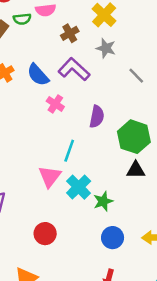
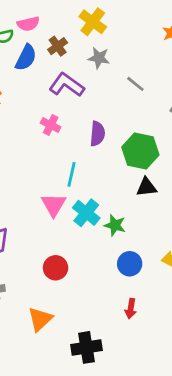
blue semicircle: (38, 75) -> (26, 58), moved, turned -105
green star: (103, 201) -> (115, 225), turned -30

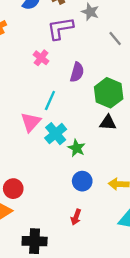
purple L-shape: (67, 85) -> (60, 28), turned -56
red circle: (56, 268) -> (13, 189), moved

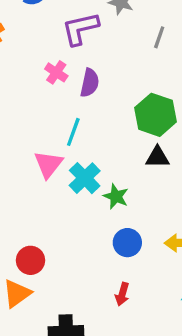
gray line: (115, 38) -> (159, 37), turned 63
purple semicircle: (77, 72) -> (90, 83), moved

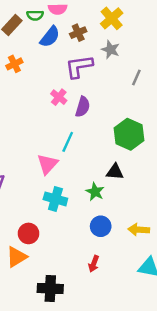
black triangle: (157, 157) -> (115, 172), moved
cyan cross: (85, 178) -> (55, 199), moved, turned -35

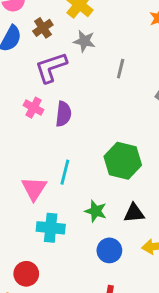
green hexagon: (129, 134) -> (123, 161), moved
cyan line: (68, 142) -> (65, 172), moved
black triangle: (115, 172) -> (134, 213), moved

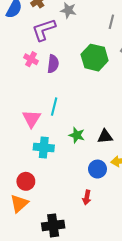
gray line: (121, 69) -> (111, 22), moved
green hexagon: (123, 161) -> (95, 58), moved
blue circle: (109, 250) -> (97, 169), moved

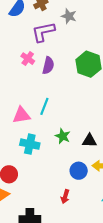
pink triangle: (32, 119) -> (21, 115), turned 42

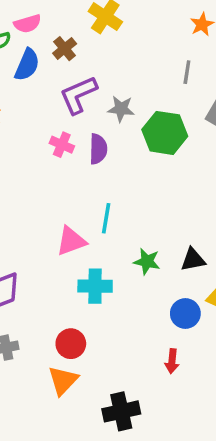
gray star: (69, 16) -> (121, 109), moved

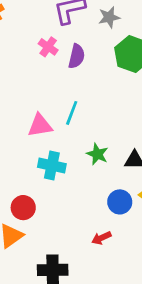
gray star: (121, 109) -> (109, 17), moved, turned -30
red arrow: (172, 361) -> (101, 238), turned 48

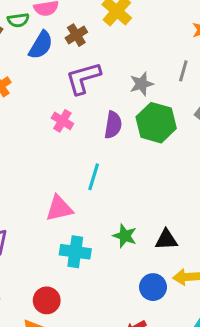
gray star: (109, 17) -> (142, 84), moved
purple semicircle: (77, 56) -> (113, 125), moved
cyan line: (72, 113) -> (94, 177), moved

